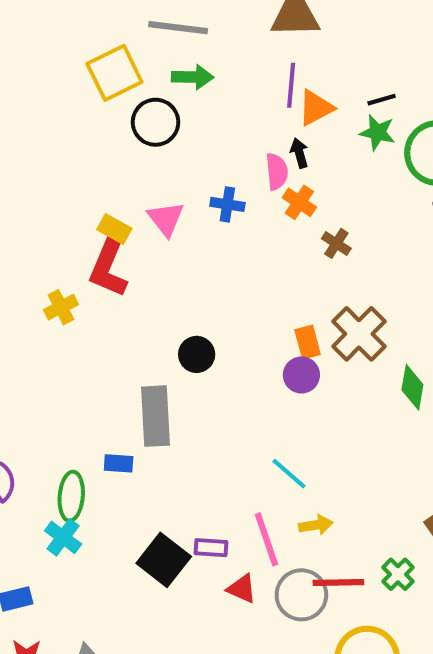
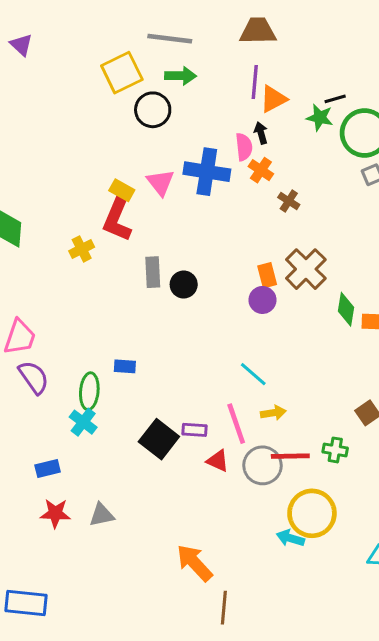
black line: (382, 100) -> (335, 99), moved
blue cross: (227, 204) -> (207, 172), size x1.8
gray rectangle: (156, 416) -> (153, 272), moved, size x0.7
green cross: (398, 574) -> (335, 450), turned -35

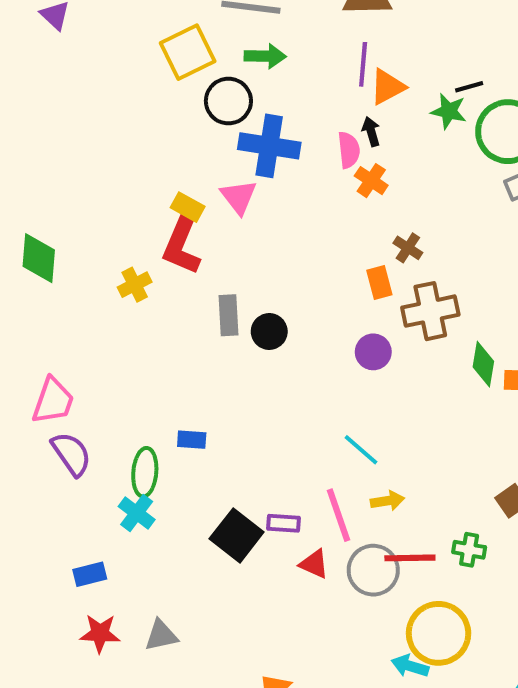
blue cross: (207, 172) -> (269, 146), moved
brown cross: (289, 201) -> (408, 248), moved
brown cross: (306, 269) -> (430, 311), turned 33
orange rectangle: (267, 275) -> (379, 283), moved

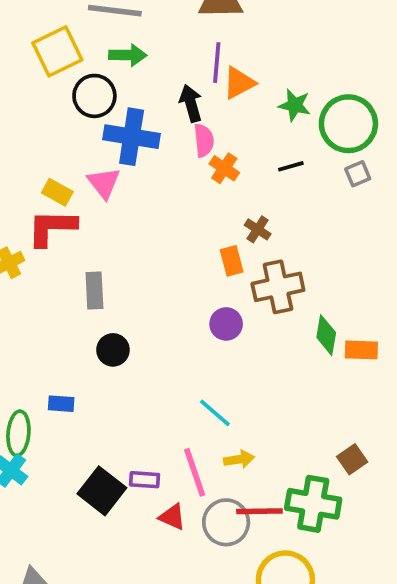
black line: (469, 87) -> (291, 166), moved
black arrow: (371, 132) -> (191, 103), moved, size x1.4
red L-shape: (182, 246) -> (52, 228), turned 68
black circle: (269, 331) -> (113, 350), moved
green cross: (469, 550) -> (313, 504), size x1.8

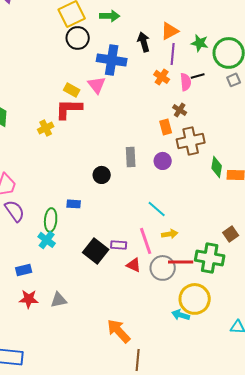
purple line: (217, 63) -> (173, 54), moved
black circle: (94, 96) -> (78, 38), moved
pink semicircle: (204, 140) -> (186, 82), moved
gray rectangle: (94, 291) -> (131, 157), moved

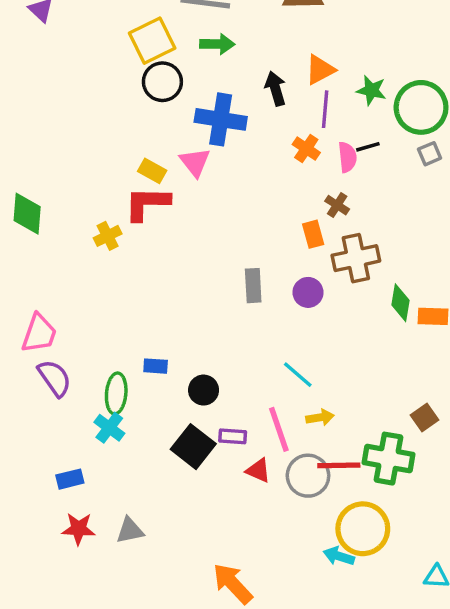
black circle: (102, 175) -> (204, 390), moved

